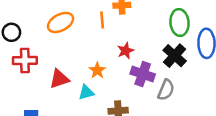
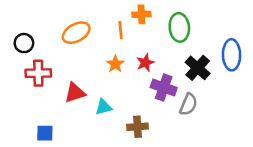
green ellipse: (179, 22) -> (179, 27), moved
orange star: (97, 70) -> (115, 64), moved

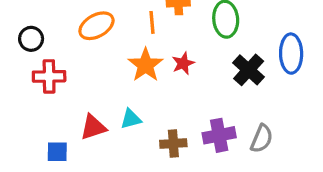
orange star: (115, 64) -> (146, 65), size x1.5
purple cross: (164, 87) -> (219, 135), moved, turned -30
red triangle: (75, 93) -> (93, 127), moved
gray semicircle: (188, 104) -> (262, 139), moved

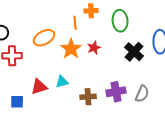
orange ellipse: (96, 26) -> (44, 38), moved

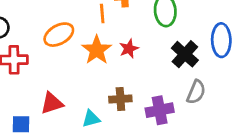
cyan triangle: (62, 82) -> (91, 119), moved
gray semicircle: (142, 94) -> (196, 92), moved
brown cross: (88, 97) -> (120, 99), moved

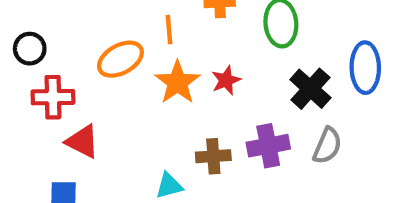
orange line: (102, 14) -> (169, 30), moved
red triangle: (52, 103) -> (82, 141), moved, turned 45
purple cross: (160, 110) -> (268, 146), moved

